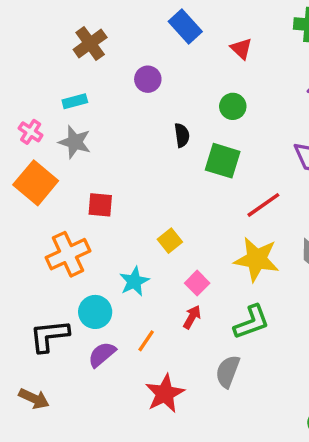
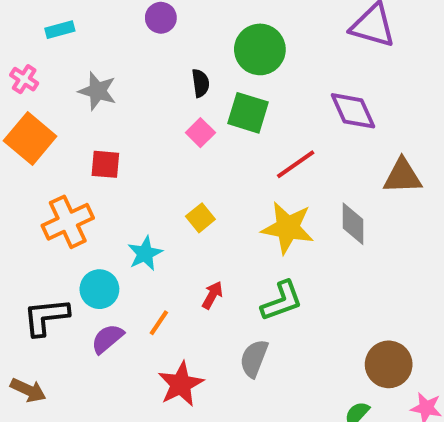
cyan rectangle: (75, 101) -> (60, 30), moved
green circle: (233, 106) -> (260, 49), size x1.6
gray star: (75, 142) -> (97, 91), moved
yellow square: (170, 241) -> (200, 218), moved
pink square: (197, 283) -> (200, 133), moved

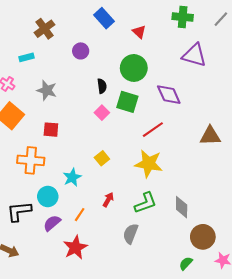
purple diamond: (353, 111) -> (169, 95), moved
orange cross: (68, 222) -> (31, 160), turned 30
gray diamond: (353, 224) -> (182, 207), moved
red star: (181, 384) -> (75, 247), moved

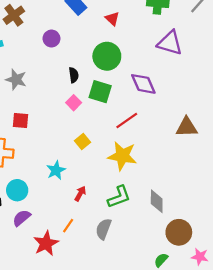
yellow square: (102, 158) -> (82, 141), moved
cyan star: (72, 177) -> (56, 170), moved
orange line: (80, 215) -> (68, 226), moved

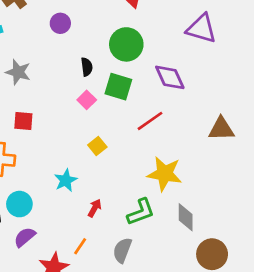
yellow star: (122, 156) -> (165, 174), moved

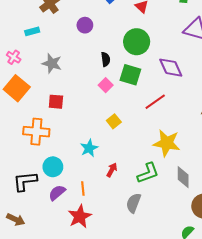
orange line: (80, 246) -> (83, 189), moved, turned -40

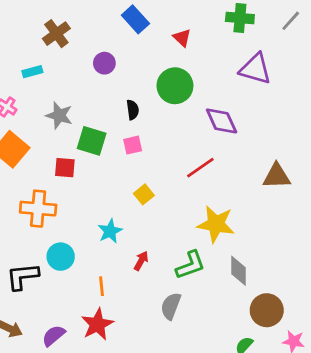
green square: (130, 75) -> (92, 141), moved
pink square: (106, 85) -> (133, 145), turned 32
purple semicircle: (57, 193) -> (54, 336), moved

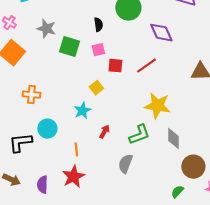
red square: (65, 168) -> (115, 66), moved
yellow square: (144, 194) -> (96, 88), moved
orange cross: (38, 209) -> (31, 95), size x0.7
purple semicircle: (54, 336) -> (42, 185), turned -48

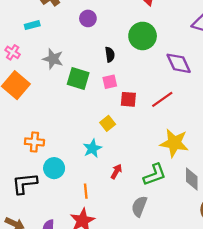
orange cross: (31, 95) -> (34, 142), moved

